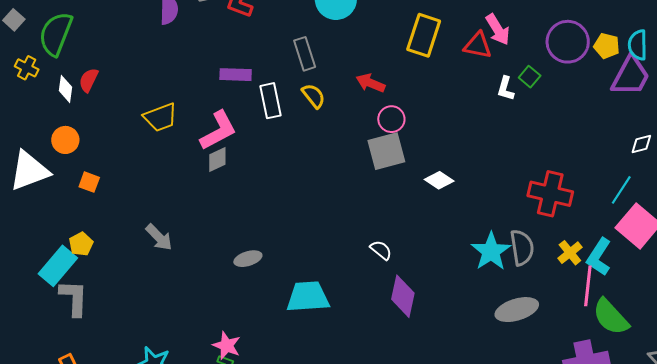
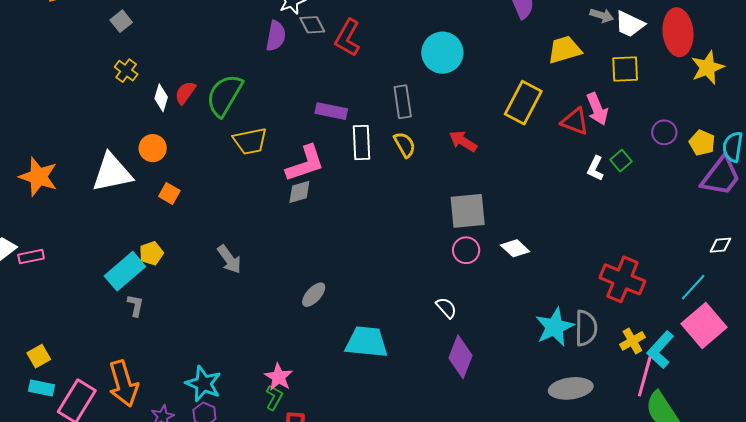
green semicircle: (56, 34) -> (224, 95), moved
purple circle: (568, 42) -> (664, 132), size x0.6
pink circle: (391, 119) -> (466, 250), moved
gray ellipse: (248, 259) -> (314, 295), turned -40
gray L-shape: (74, 298) -> (135, 305), size x0.6

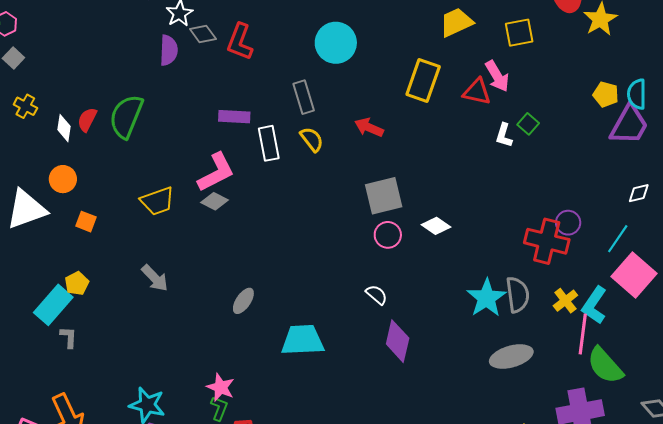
purple circle: (664, 132) -> (568, 223), moved
yellow trapezoid: (250, 141) -> (157, 201), moved
gray diamond: (299, 192) -> (214, 201), turned 52

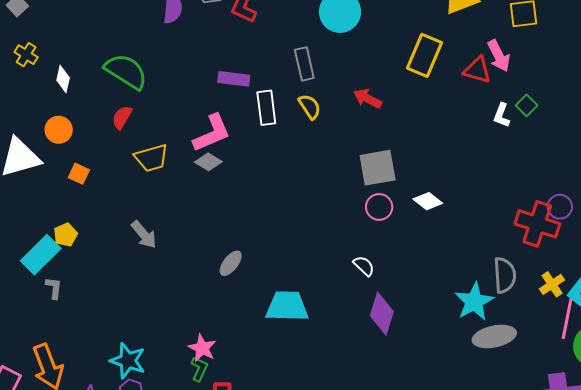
green semicircle: (126, 116) -> (126, 71), turned 96
red semicircle: (87, 120) -> (122, 117), moved
cyan star: (486, 298) -> (474, 302), moved

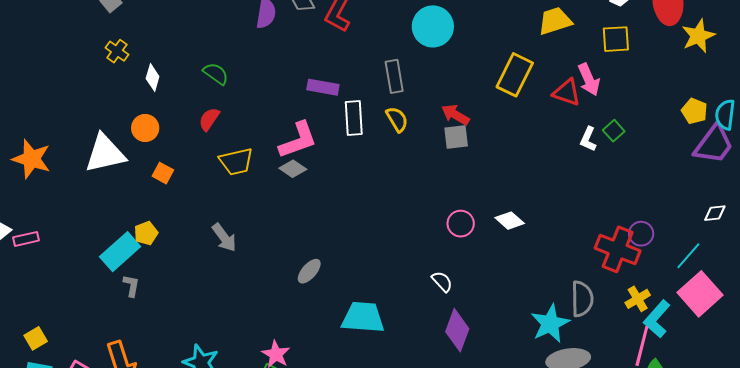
green semicircle: (126, 71) -> (216, 74), size x0.6
gray square: (378, 168) -> (456, 137), moved, size x0.7
yellow cross: (552, 284) -> (638, 299), moved

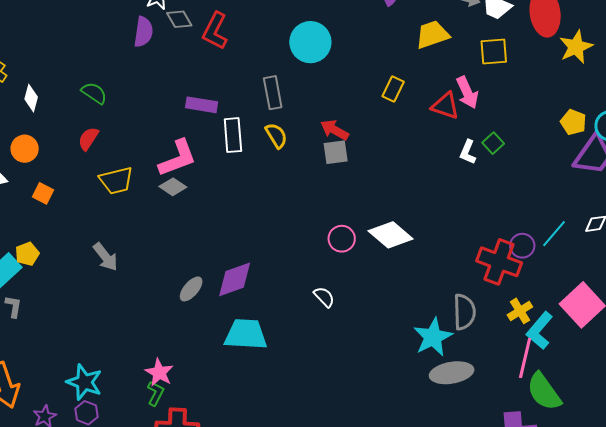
yellow rectangle: (515, 75) -> (393, 89), size x0.6
white diamond: (510, 221) -> (391, 235), size x1.5
cyan line: (688, 256) -> (554, 234), moved
purple diamond: (457, 330) -> (235, 279), moved, turned 51

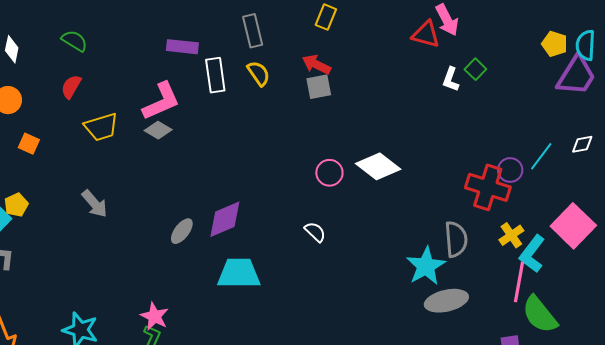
yellow rectangle: (393, 89) -> (326, 17), moved

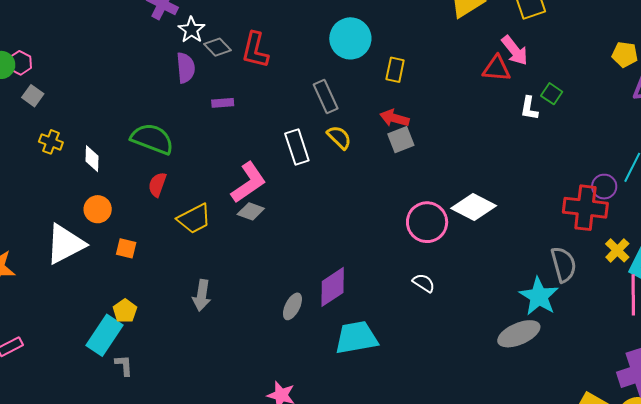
green semicircle: (74, 41) -> (152, 139), size x1.6
purple rectangle: (182, 47) -> (223, 103), moved, size x0.7
pink circle: (329, 173) -> (427, 222), size x1.5
gray arrow: (95, 204) -> (202, 295), turned 60
gray ellipse: (446, 301) -> (519, 334), moved

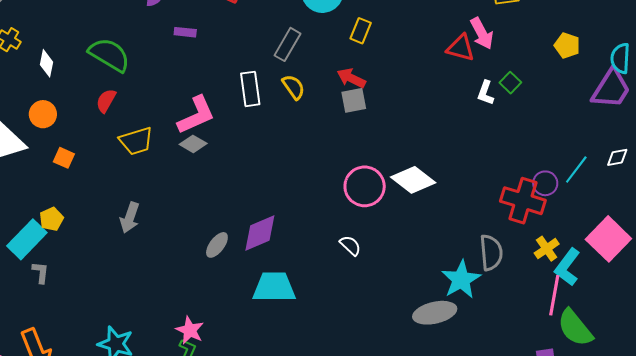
yellow pentagon: (625, 54) -> (567, 45), moved
gray rectangle: (326, 97) -> (288, 44), turned 44

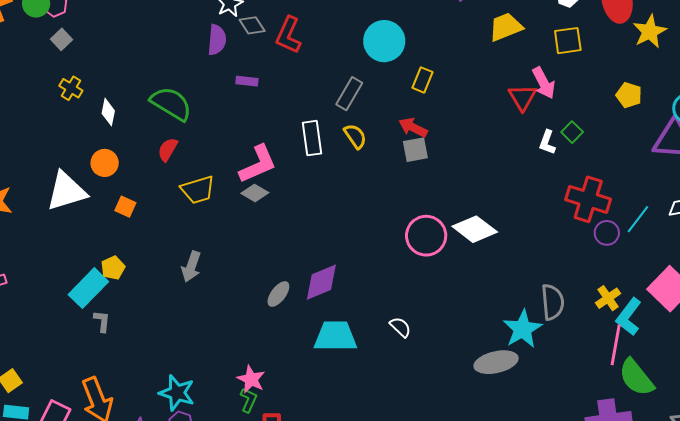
red triangle: (461, 48) -> (522, 97), turned 44
red cross: (523, 201) -> (588, 199), moved
white semicircle: (350, 245) -> (400, 327), moved

